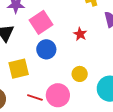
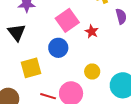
pink square: (41, 22) -> (67, 20), moved

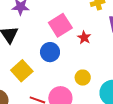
yellow square: (31, 68) -> (22, 71), turned -30

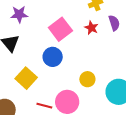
red star: (84, 38) -> (91, 28), moved

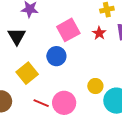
yellow circle: (87, 79) -> (95, 86), moved

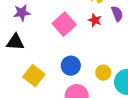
black triangle: (17, 36) -> (15, 42), turned -42
blue circle: (56, 56) -> (71, 66), moved

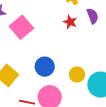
pink square: (64, 24) -> (21, 27), moved

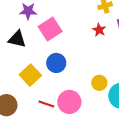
blue circle: (45, 67) -> (56, 63), moved

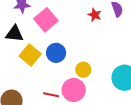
yellow square: (30, 75) -> (30, 55), moved
yellow circle: (99, 83) -> (83, 70), moved

